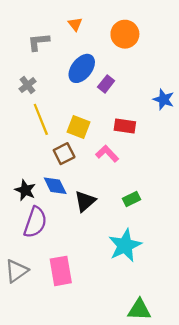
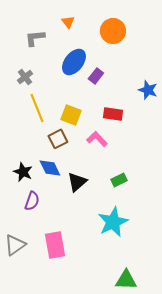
purple semicircle: (35, 222) -> (32, 201), size x0.7

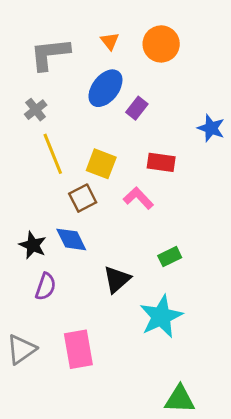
orange triangle: (68, 22) -> (110, 41), moved
gray L-shape: (35, 38) -> (50, 54), size x1.4
black triangle: (77, 182) -> (117, 279), moved

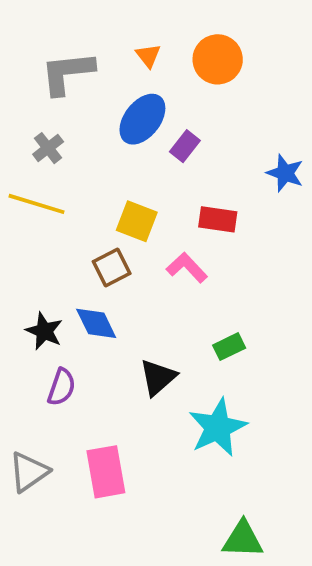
yellow line: (53, 154) -> (36, 204), moved, turned -51

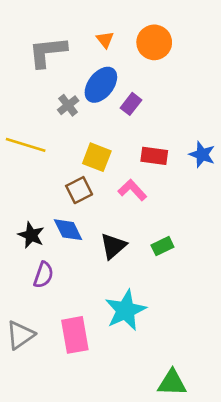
gray cross: (48, 148) -> (68, 105), moved
blue star: (285, 173) -> (202, 154), moved
black triangle: (158, 377) -> (113, 246), moved
cyan star: (218, 428) -> (126, 310), moved

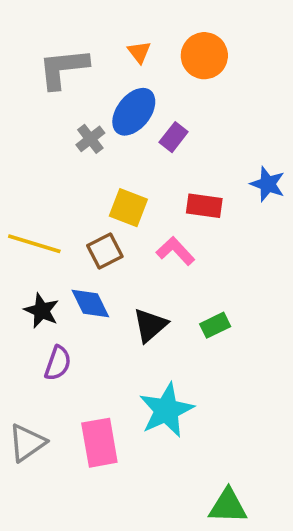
yellow line: (26, 145) -> (34, 244), moved
blue star: (202, 154) -> (268, 184), moved

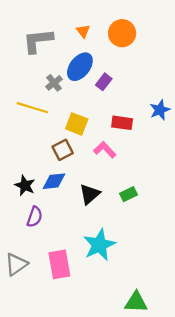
blue star: (268, 184) -> (160, 110), turned 30
yellow line: (34, 244) -> (32, 108), moved
blue diamond: (90, 303) -> (54, 181), turned -70

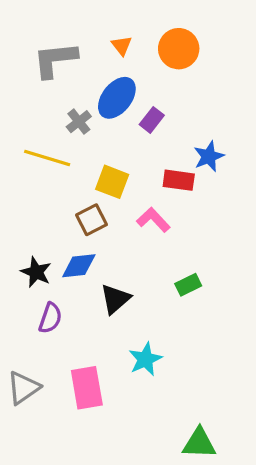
blue star: (160, 110) -> (209, 156), moved
black triangle: (90, 194) -> (115, 299), moved
cyan star: (99, 245) -> (145, 359), size x0.7

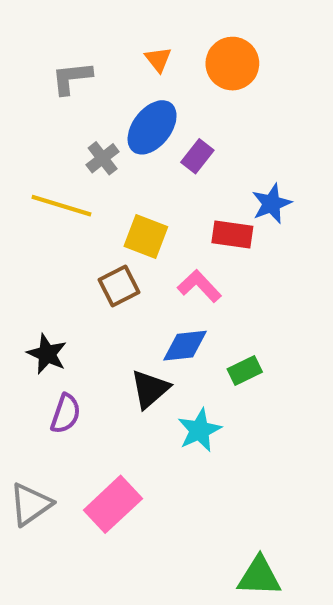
gray L-shape: (55, 60) -> (72, 78), size x0.7
blue diamond: (79, 266) -> (185, 346), moved
cyan star: (145, 359) -> (199, 430), moved
pink rectangle: (87, 388) -> (113, 504), turned 57

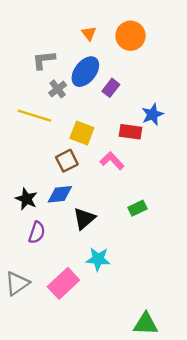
gray L-shape: (72, 78) -> (44, 60), moved
blue diamond: (185, 346) -> (60, 194), moved
cyan star: (199, 430) -> (98, 259), moved, turned 30

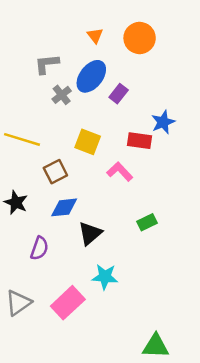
yellow line: (34, 116) -> (22, 139), moved
brown square: (67, 161) -> (55, 172), moved
black star: (26, 199) -> (16, 203), moved

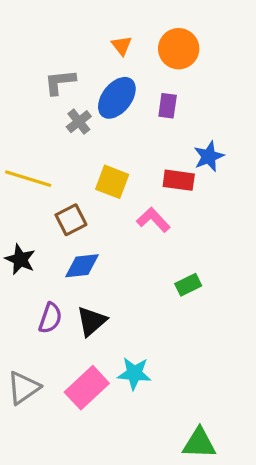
purple rectangle: (119, 94) -> (168, 106), moved, turned -30
black triangle: (90, 233) -> (92, 321), moved
cyan star: (105, 277) -> (134, 373), moved

